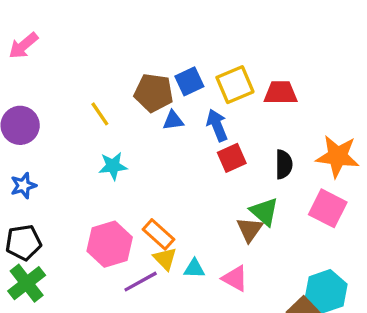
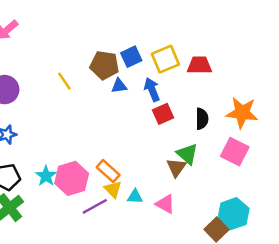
cyan star: (113, 166) -> (46, 176), moved, turned -30

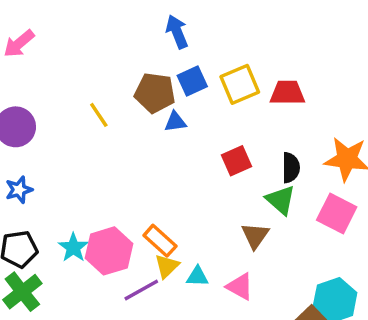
blue arrow: (152, 90) -> (177, 32), moved
green triangle: (187, 154) -> (281, 200), moved
yellow triangle: (113, 189) -> (167, 266), turned 30

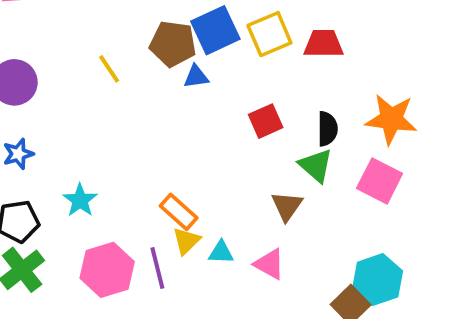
blue square: (192, 81) -> (215, 30), size x1.4
cyan star: (73, 247) -> (80, 200), moved
pink hexagon: (109, 251) -> (107, 270), moved
purple line: (141, 290) -> (157, 268), turned -75

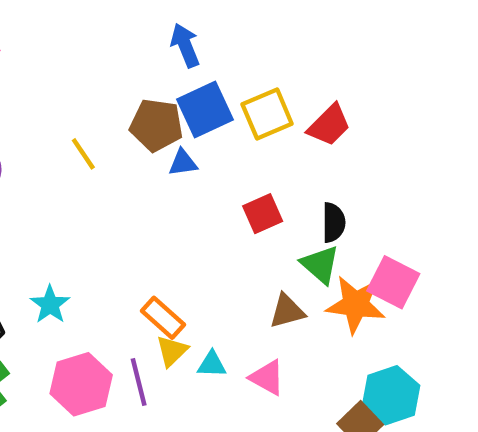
red trapezoid: (324, 44) -> (329, 125), turned 135
orange star: (391, 119) -> (356, 304), moved
brown triangle: (287, 206) -> (287, 311), turned 40

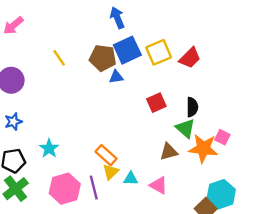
yellow line: (83, 154) -> (59, 58), moved
pink square: (393, 282) -> (222, 137), size x0.6

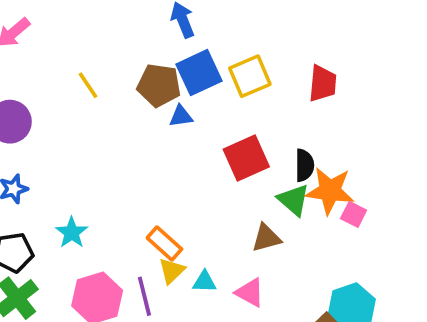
red trapezoid: (190, 58) -> (323, 83), moved, turned -40
red square: (156, 103) -> (246, 158), size x1.4
orange star: (203, 148) -> (330, 191), moved

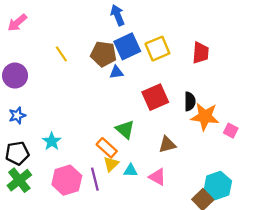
green triangle: (294, 200) -> (125, 129), moved
pink square: (354, 214) -> (231, 131), moved

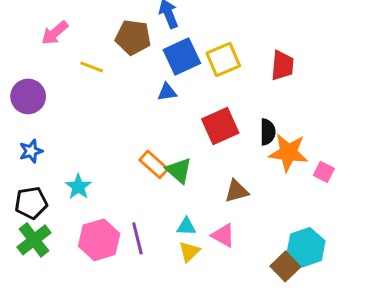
pink arrow: (17, 23) -> (55, 33), moved
yellow line: (61, 54) -> (92, 67), turned -35
brown pentagon: (103, 54) -> (133, 37), moved
orange rectangle: (107, 148) -> (154, 164), moved
yellow triangle: (111, 164) -> (189, 252), moved

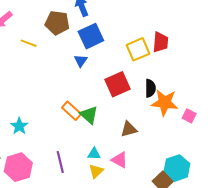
yellow square: (223, 59) -> (138, 49), moved
blue triangle: (167, 92) -> (81, 61), turned -48
pink hexagon: (99, 240) -> (18, 167), moved

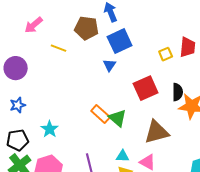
yellow square: (138, 49) -> (166, 54), size x0.6
brown triangle: (129, 129) -> (157, 132), size x1.5

